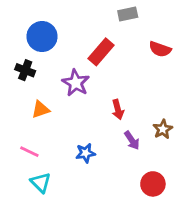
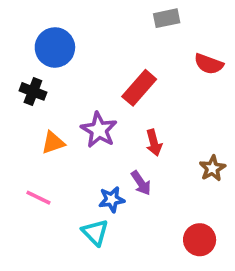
red rectangle: (101, 52) -> (139, 88), moved
purple star: (76, 83) -> (99, 130), moved
purple arrow: (132, 140) -> (141, 183), moved
cyan triangle: (41, 183) -> (95, 232), moved

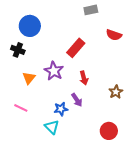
orange triangle: (53, 143) -> (29, 78), turned -32

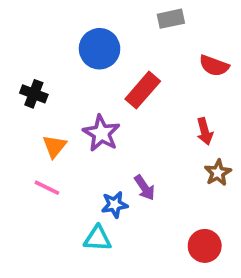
blue circle: (30, 26) -> (100, 49), moved
red arrow: (84, 78) -> (205, 131), moved
pink line: (21, 108) -> (47, 188), moved
cyan triangle: (52, 127) -> (98, 238), turned -42

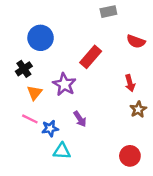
blue circle: (100, 49) -> (41, 38), moved
black cross: (34, 94) -> (24, 69), moved, turned 35
purple arrow: (145, 188) -> (80, 119), moved
blue star: (115, 205) -> (50, 128), moved

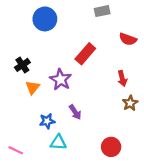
blue circle: (41, 38) -> (45, 19), moved
pink line: (30, 119) -> (16, 150), moved
red circle: (130, 156) -> (111, 147), moved

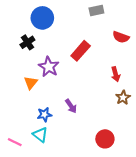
black cross: (22, 65) -> (27, 42), moved
purple star: (61, 80) -> (49, 67), moved
cyan triangle: (58, 142) -> (40, 135), moved, turned 35

